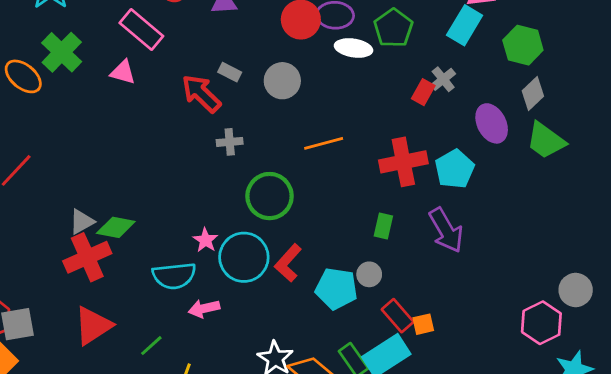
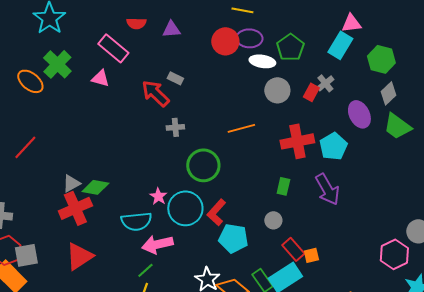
gray circle: (282, 81) -> (277, 90), moved
cyan pentagon: (336, 289) -> (233, 238), moved
pink arrow: (204, 309) -> (157, 244), size x1.4
green line: (151, 346) -> (145, 270), moved

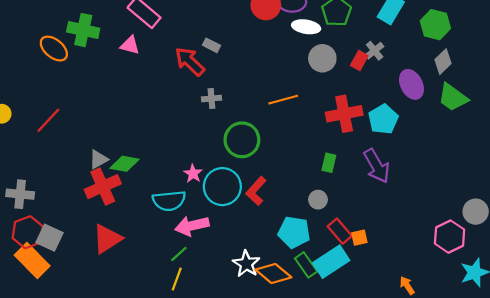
green cross: (57, 64) -> (83, 30), turned -32
cyan pentagon: (233, 238) -> (294, 232), moved
gray square: (26, 255) -> (49, 238), turned 35

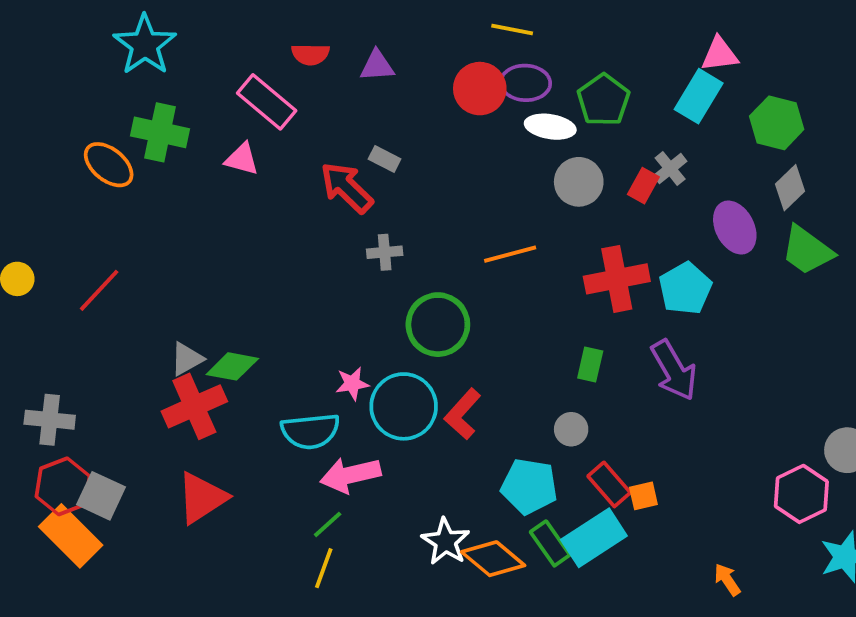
pink star: (193, 174) -> (352, 384), turned 30

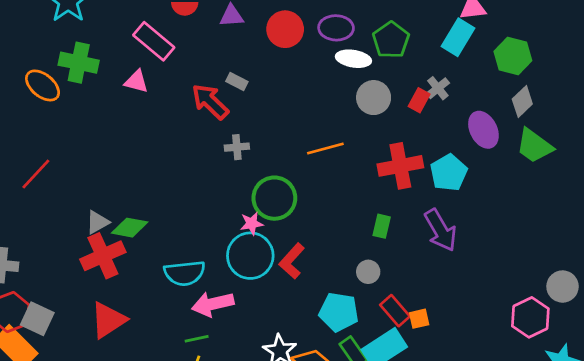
red circle: (480, 89) -> (285, 29), moved
pink star: (352, 384) -> (252, 224), moved
green line: (328, 524) -> (197, 339), turned 30

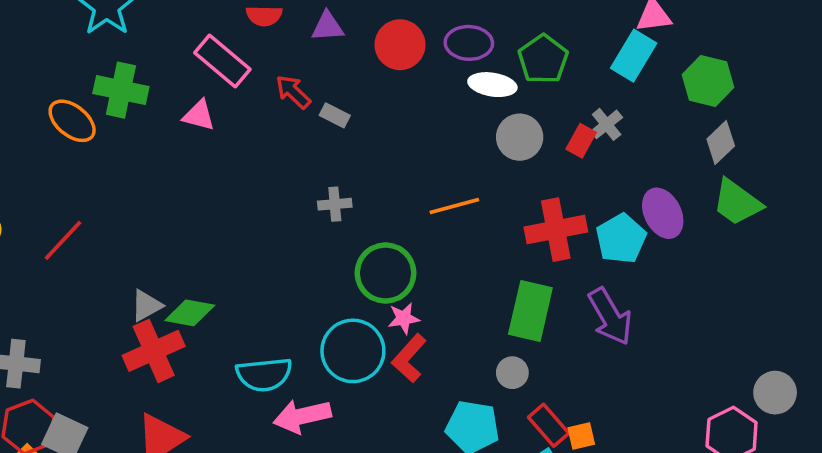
red arrow: (210, 102) -> (293, 92), moved, size x0.7
purple ellipse: (483, 130) -> (663, 213), moved
pink star: (252, 224) -> (404, 318), moved
green rectangle: (382, 226) -> (530, 311), size x1.8

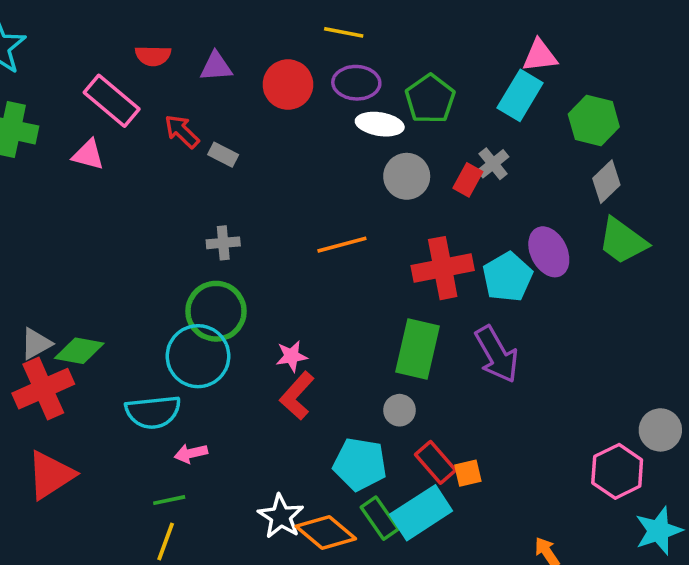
green circle: (386, 273) -> (216, 311), moved
cyan circle: (353, 351) -> (198, 356), moved
pink arrow: (302, 416) -> (191, 453), size x0.6

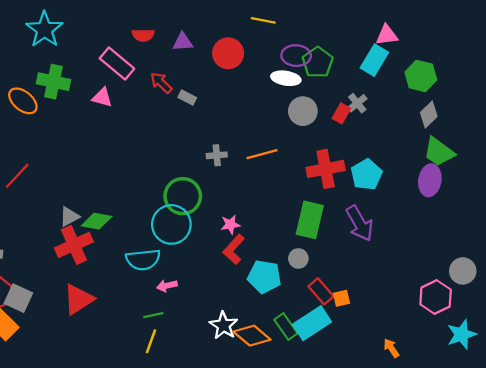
purple ellipse: (356, 83) -> (296, 56), moved
gray cross: (223, 243) -> (217, 155), moved
purple ellipse: (549, 252) -> (430, 180), moved, turned 36
cyan pentagon: (360, 464) -> (264, 277), moved

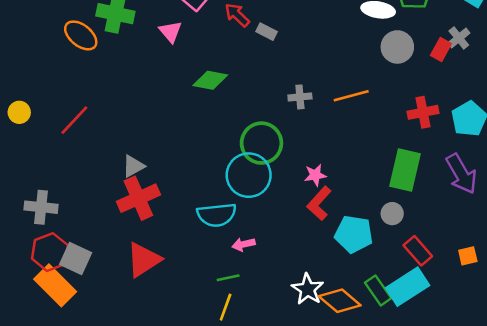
pink triangle: (102, 97) -> (170, 32), turned 35
red cross: (326, 169) -> (423, 112), size x0.7
green diamond: (97, 221) -> (210, 80), moved
orange square: (341, 298) -> (468, 256), moved

